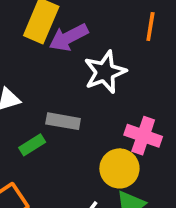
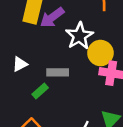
yellow circle: (119, 168) -> (100, 53), moved

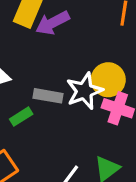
white star: (79, 36) -> (84, 91), moved

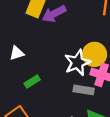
gray rectangle: (48, 96) -> (84, 90), moved

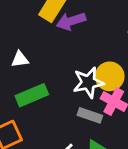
green rectangle: (32, 82) -> (32, 95), size x1.6

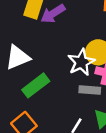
white triangle: (20, 59) -> (18, 57), size x1.6

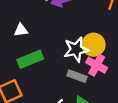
white triangle: (18, 57) -> (21, 30), size x0.6

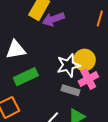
white triangle: (21, 30) -> (16, 50), size x1.5
pink cross: (97, 65) -> (88, 79), turned 36

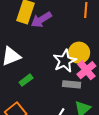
green rectangle: (26, 77) -> (26, 80), size x0.6

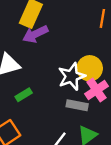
purple arrow: (41, 20) -> (35, 34), moved

